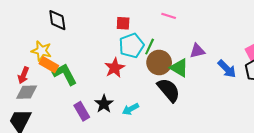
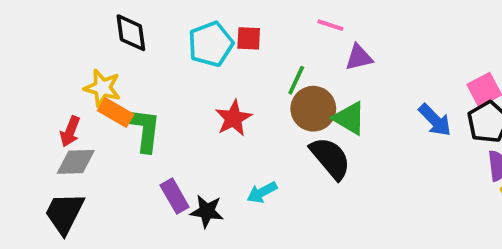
cyan pentagon: (132, 46) -> (211, 44), moved
purple triangle: (197, 51) -> (359, 57), moved
green L-shape: (65, 74) -> (144, 130), turned 35
black star: (104, 104) -> (207, 211), moved, turned -30

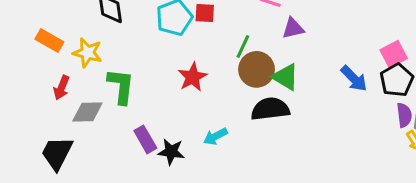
orange rectangle: (116, 112) -> (49, 40), moved
black semicircle: (330, 158) -> (270, 109), turned -57
gray diamond: (76, 162) -> (87, 112), moved

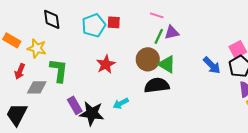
green line: (243, 47) -> (159, 36), moved
black star: (171, 152) -> (92, 113), size x1.4

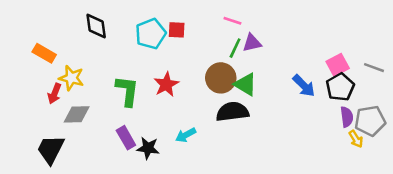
yellow star: (37, 48) -> (71, 78), moved
green L-shape: (59, 70) -> (127, 91), moved
black star: (92, 113) -> (148, 148), size x0.7

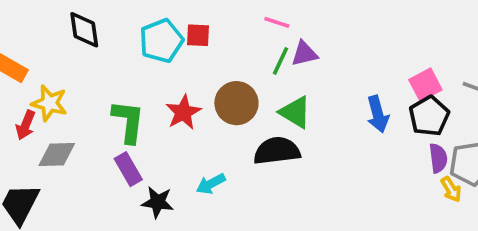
brown circle: (221, 78) -> (236, 103), moved
blue arrow: (304, 86) -> (378, 114), turned 30
purple rectangle: (126, 138) -> (128, 169), moved

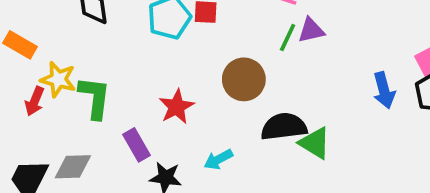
red star: (183, 112) -> (177, 107), moved
green triangle: (295, 112) -> (315, 143), moved
green L-shape: (128, 121) -> (95, 98), moved
gray diamond: (57, 154) -> (73, 167), moved

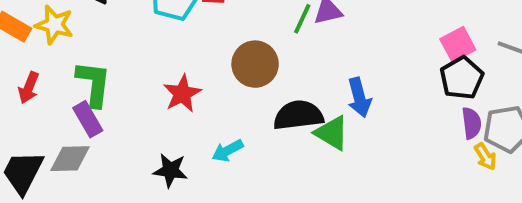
yellow star: (58, 79) -> (54, 25), moved
blue arrow: (384, 90) -> (359, 98), moved
purple rectangle: (136, 145) -> (88, 119), moved

